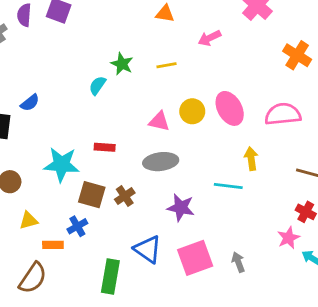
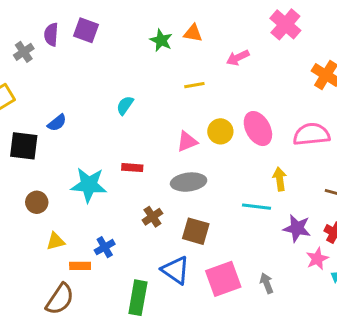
green star: (122, 64) -> (161, 40), moved
pink triangle: (159, 121) -> (187, 142), turned -35
brown square: (92, 195) -> (196, 231), moved
purple star: (181, 208) -> (297, 228), moved

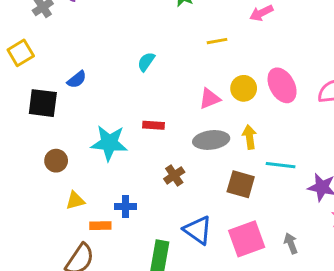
yellow arrow: (280, 179) -> (250, 137), moved
brown square: (196, 231) -> (241, 184), moved
blue cross: (105, 247) -> (125, 206), turned 30

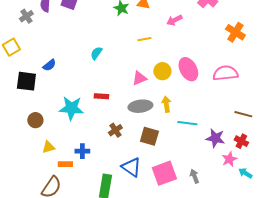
brown square: (241, 184) -> (149, 136), moved

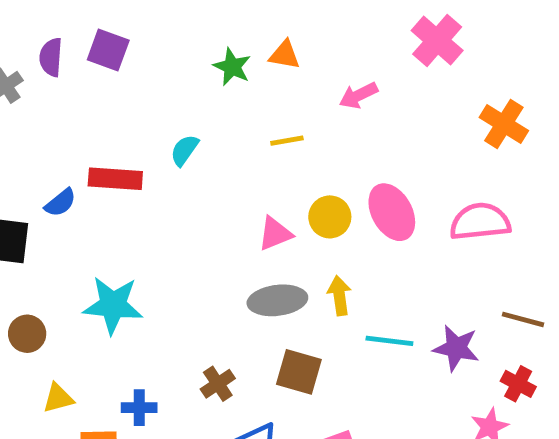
cyan semicircle: (96, 53) -> (184, 150), moved
red rectangle: (101, 96) -> (115, 179), moved, size x1.5
brown cross: (115, 130) -> (218, 384), moved
purple star: (215, 138) -> (456, 348), moved

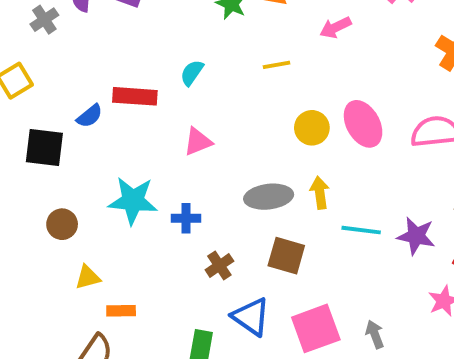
pink triangle: (275, 234) -> (198, 142), moved
blue cross: (139, 408) -> (186, 218), moved

